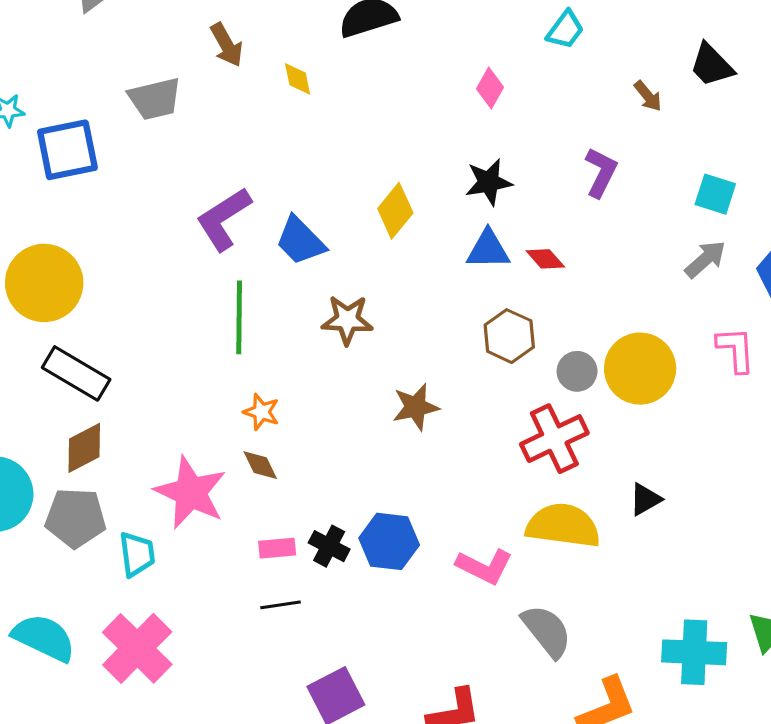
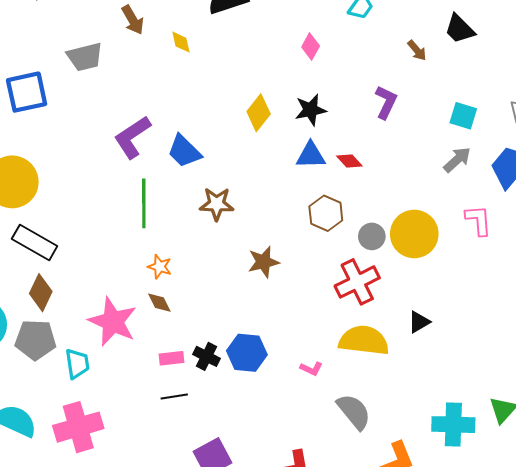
yellow diamond: (395, 211) -> (259, 113), moved
brown diamond: (84, 448) -> (41, 293), turned -36
pink L-shape: (484, 566) -> (311, 369), size x0.6
pink cross: (137, 648) -> (78, 427), turned 30

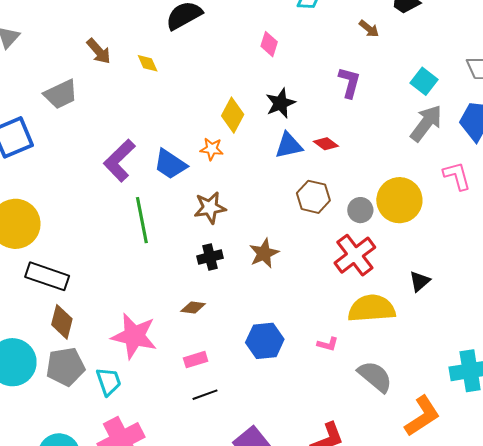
cyan square: (463, 116) -> (424, 81), turned 32
gray arrow: (457, 160) -> (426, 123), size x1.4
orange star: (160, 267) -> (212, 149), moved
brown diamond: (159, 303) -> (193, 307), moved, turned -45
black cross: (207, 356) -> (210, 257), moved, turned -30

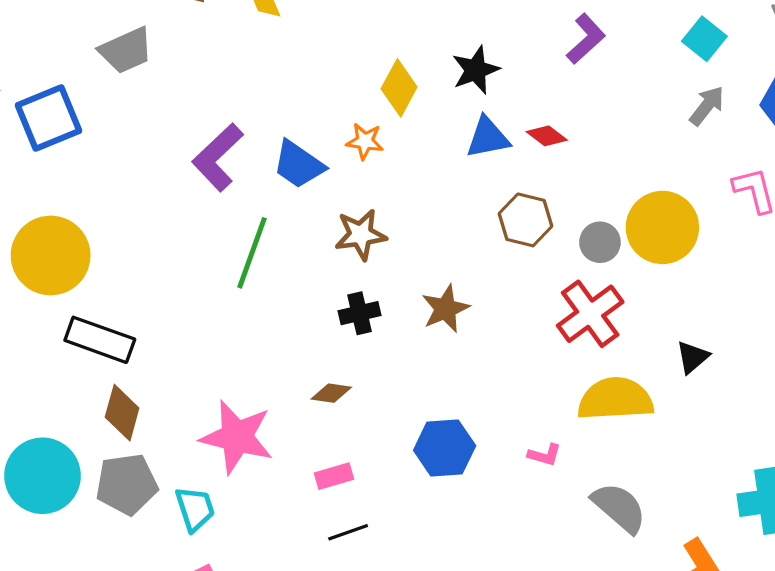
purple L-shape: (349, 82) -> (586, 39), turned 32
gray arrow: (426, 123) -> (707, 106), size x0.7
green line: (142, 220) -> (252, 253), turned 30

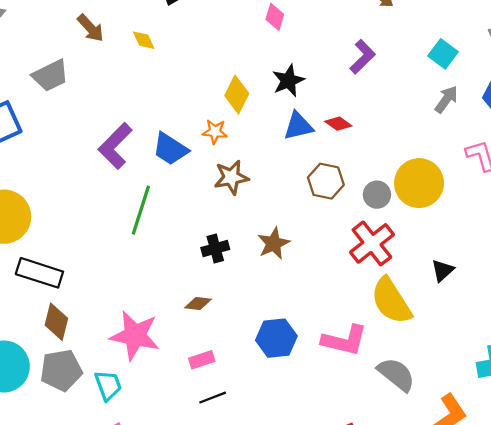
brown star: (361, 235) -> (231, 177), moved
yellow semicircle: (615, 399) -> (391, 301), turned -117
pink L-shape: (545, 455) -> (344, 340), size x2.0

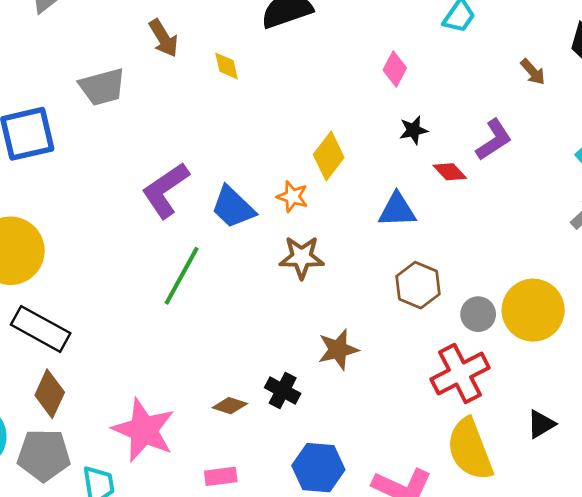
black star: (288, 81) -> (414, 130), moved, size x0.7
red diamond: (338, 124) -> (450, 172), moved
black cross: (215, 249) -> (283, 391), moved, turned 32

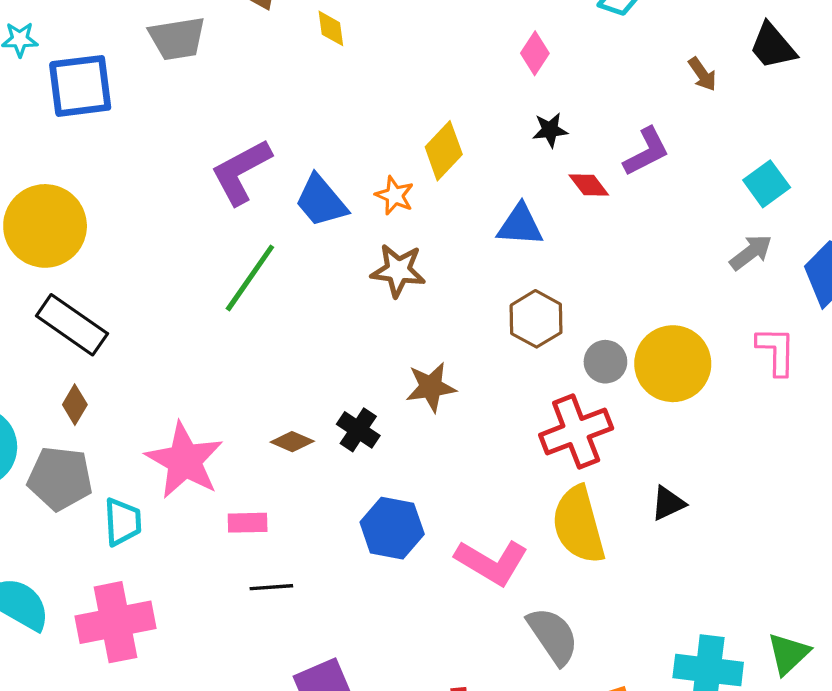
brown diamond: (50, 394) -> (75, 405), size x0.7
pink rectangle: (221, 476) -> (248, 523), moved

